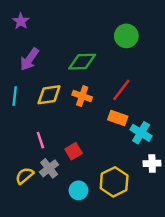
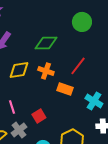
orange rectangle: (118, 118) -> (65, 89), moved

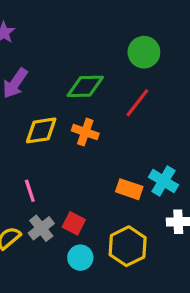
red line: (78, 66) -> (137, 103), moved
orange rectangle: (65, 89) -> (129, 189), moved
red square: (39, 116) -> (74, 223), moved, turned -32

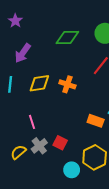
green diamond: (85, 86) -> (67, 37), moved
cyan circle: (80, 258) -> (72, 170), moved

